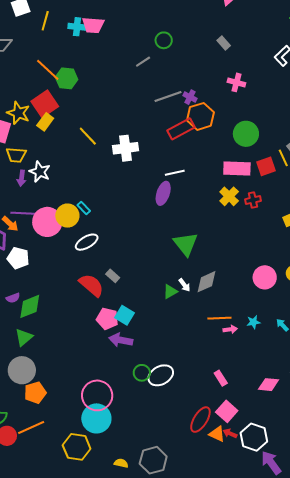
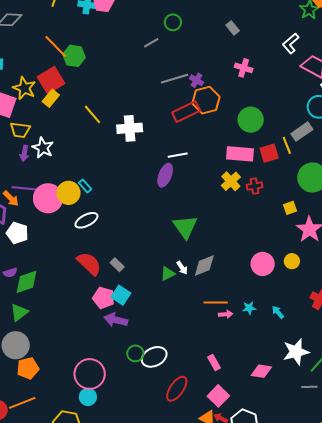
gray rectangle: (113, 276) -> (117, 265), moved
cyan circle: (96, 418) -> (88, 397), size x0.6
red ellipse: (200, 420) -> (177, 389), moved

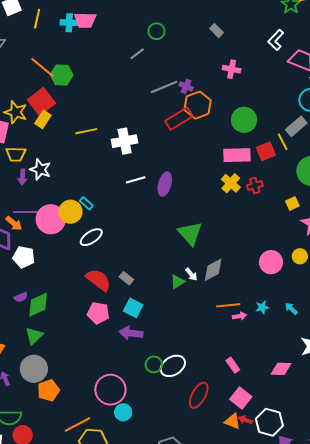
yellow line: (93, 114) -> (86, 131), turned -55
white line: (178, 155) -> (136, 180), moved
pink pentagon: (104, 298) -> (98, 313), moved
cyan circle: (88, 397) -> (123, 412), moved
orange line: (22, 403) -> (77, 425), moved

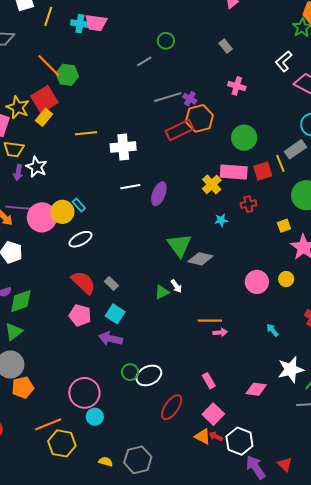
yellow cross: (231, 183) -> (212, 184), moved
gray diamond: (213, 270) -> (200, 259), moved, turned 35
cyan star: (262, 307) -> (221, 220), moved

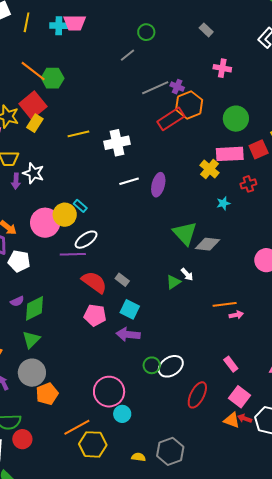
purple line: (19, 208) -> (73, 254), moved

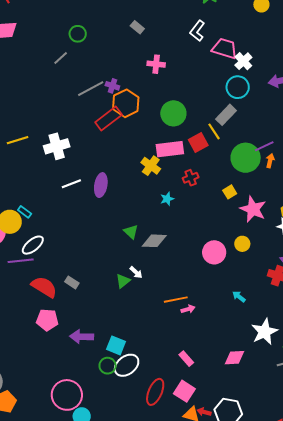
green triangle: (185, 233) -> (131, 232), size x0.6
cyan square: (130, 309) -> (116, 345), moved
pink square: (239, 397) -> (184, 391), moved

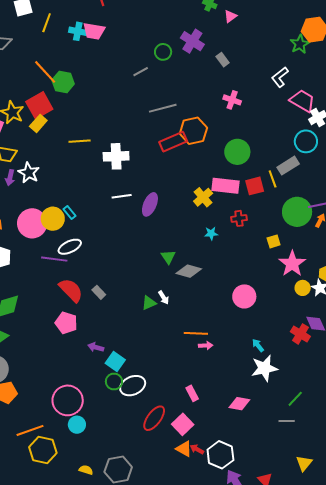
purple cross: (112, 86) -> (192, 41), moved, size x1.6
yellow circle: (242, 244) -> (303, 288), moved
white star: (265, 332) -> (264, 368), moved
purple arrow: (82, 337) -> (96, 347), size x0.7
cyan square: (116, 345) -> (115, 362), moved

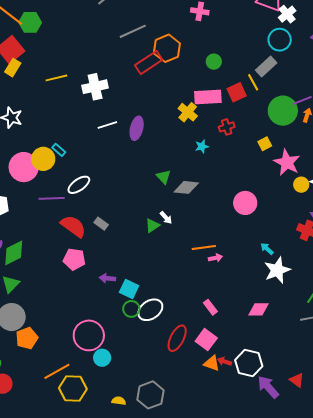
green circle: (237, 152) -> (214, 62), size x0.6
white ellipse: (70, 247) -> (79, 185), moved

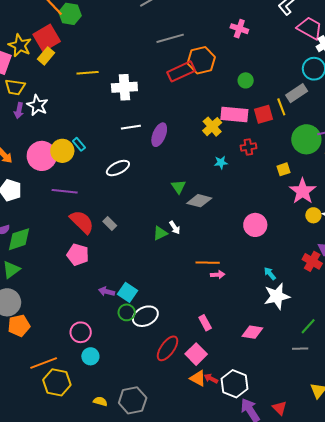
white ellipse: (79, 185) -> (118, 168), moved
purple arrow: (107, 278) -> (106, 291), moved
pink circle: (89, 335) -> (81, 332), size x0.7

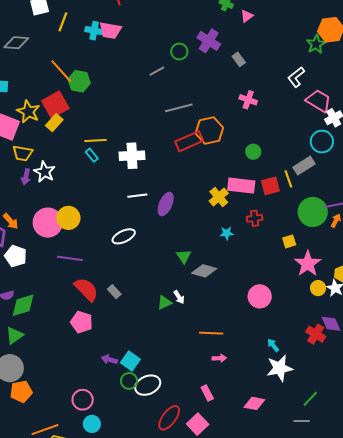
cyan rectangle: (79, 144) -> (92, 155), moved
pink arrow: (218, 275) -> (219, 358), moved

